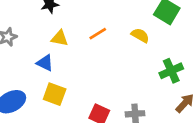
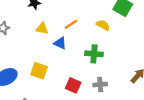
blue triangle: (45, 63) -> (60, 43), moved
green cross: (171, 71) -> (94, 54), moved, turned 30

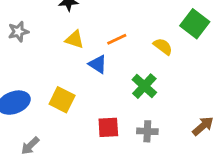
green cross: (94, 54) -> (144, 86), turned 30
red square: (73, 85) -> (108, 127), turned -35

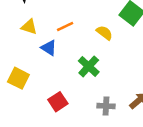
red square: (108, 127) -> (58, 102), turned -30
gray cross: (147, 131) -> (106, 106), moved

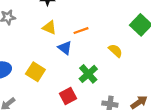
yellow semicircle: (104, 33) -> (115, 51), moved
green cross: (89, 66) -> (88, 74), moved

